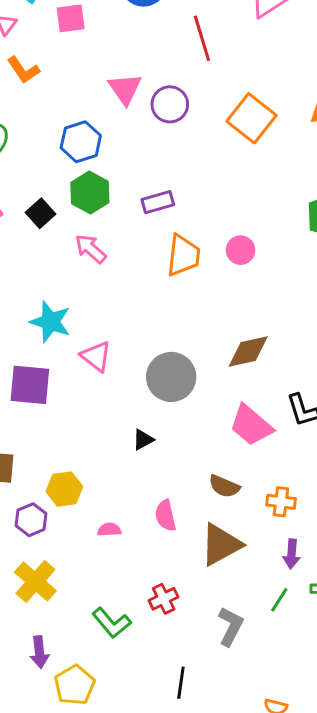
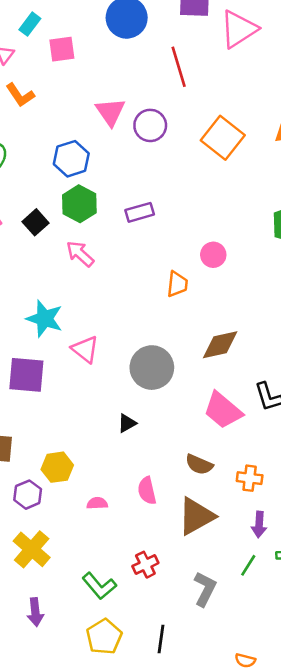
orange trapezoid: (183, 255) -> (177, 284), moved, size x0.7
yellow pentagon: (74, 685) -> (104, 637), moved

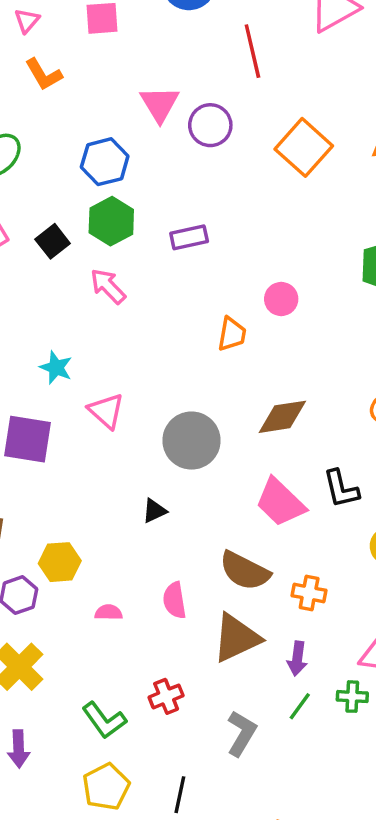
cyan star: (45, 319) -> (56, 368), size x0.7
brown semicircle: (199, 465) -> (245, 571), size x1.4
purple arrow: (259, 524) -> (297, 659), moved

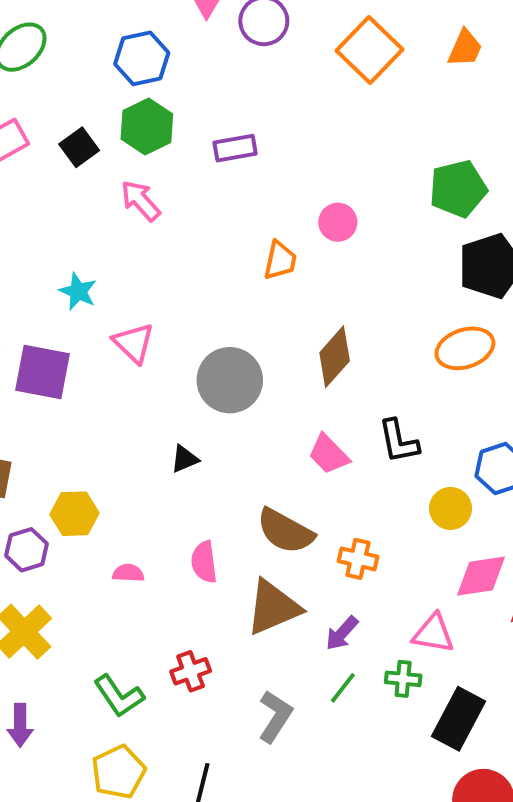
brown diamond: (282, 417) -> (335, 357), turned -42
pink trapezoid: (280, 502) -> (329, 454), size x0.7
purple arrow: (297, 659) -> (342, 633), turned 32

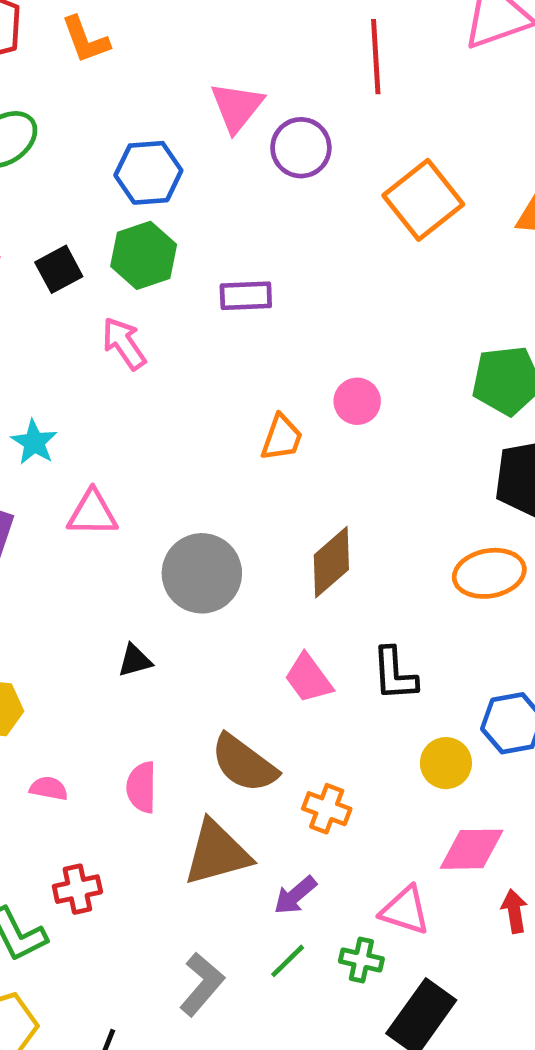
pink triangle: (134, 343) -> (92, 513), turned -51
red cross: (191, 671) -> (77, 889), moved

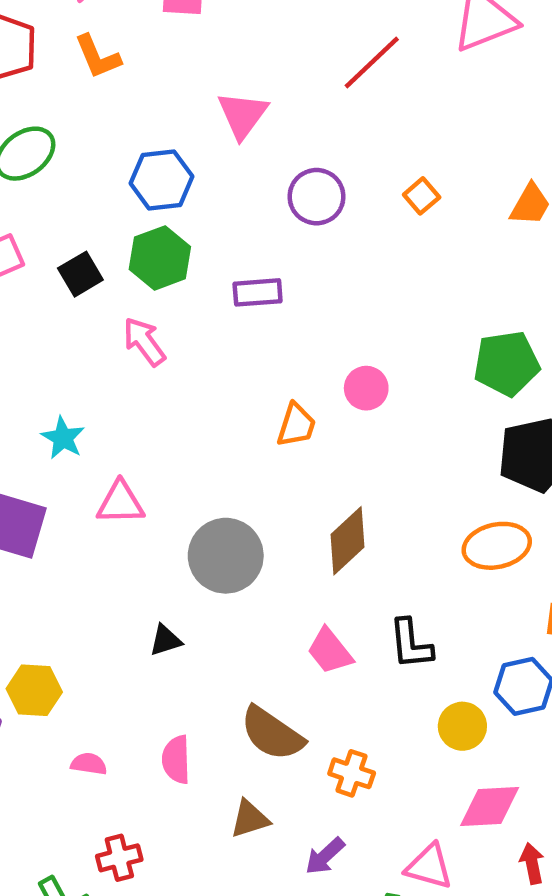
red line: (376, 57) -> (372, 63), turned 52
purple circle: (301, 148) -> (317, 197), moved
orange square: (423, 200) -> (422, 196), size x0.5
brown triangle: (217, 853) -> (250, 819), size x0.6

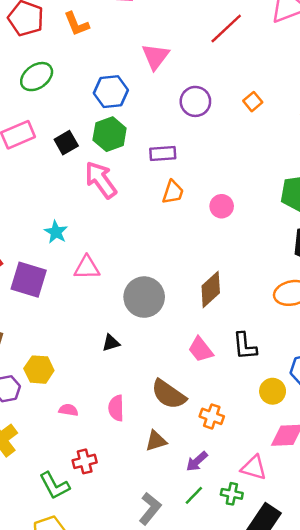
pink arrow: (144, 342) -> (101, 180), size x1.4
orange trapezoid: (296, 425) -> (173, 192), moved

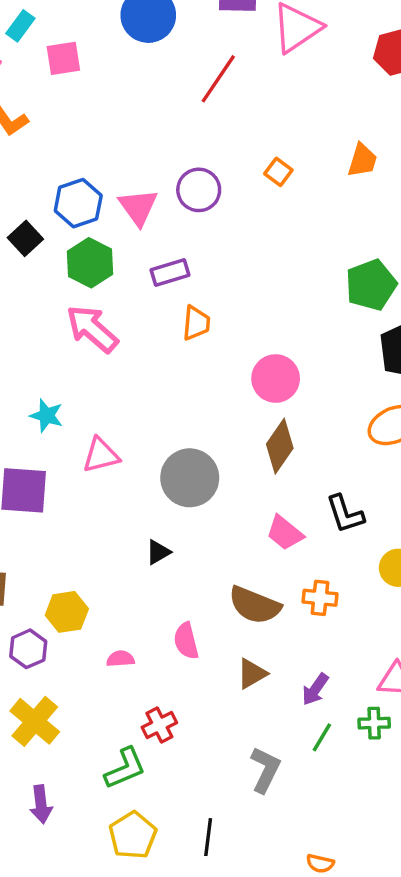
pink triangle: (155, 56) -> (138, 207), moved
black square: (66, 143) -> (25, 238), moved
pink circle: (222, 206) -> (276, 379), moved, size x1.4
orange cross: (212, 416) -> (320, 598), moved
green L-shape: (54, 486) -> (125, 768), turned -72

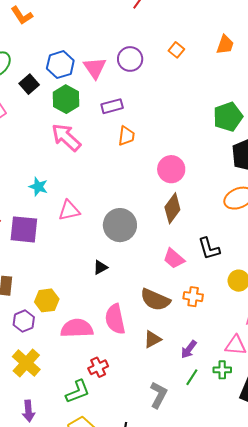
pink semicircle: (186, 641) -> (115, 319), size x1.4
pink semicircle: (120, 659) -> (77, 328), size x2.0

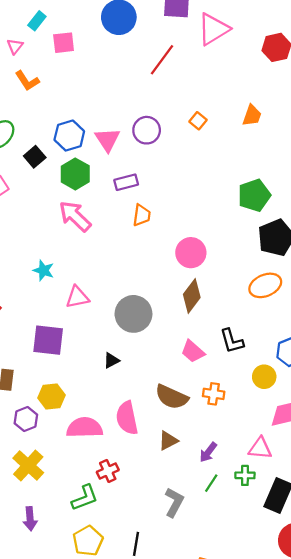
purple square: (24, 229) -> (48, 340), moved

